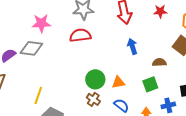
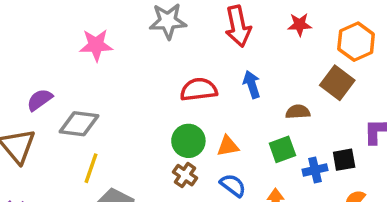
red semicircle: (80, 35) -> (199, 90), moved
gray diamond: (31, 48) -> (79, 124), moved
blue cross: (168, 105) -> (315, 170), moved

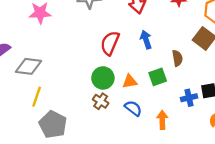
red semicircle: (199, 90) -> (110, 43), turned -60
brown semicircle: (298, 112) -> (177, 58), turned 84
green square: (282, 149) -> (158, 77), moved

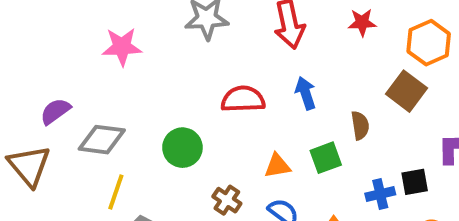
red semicircle: (110, 43) -> (243, 99), turned 65
green circle: (103, 78) -> (182, 148), moved

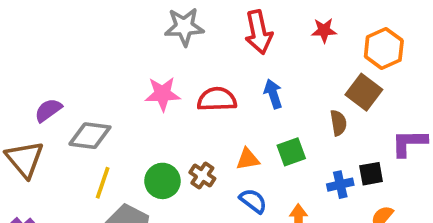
pink star: (122, 47) -> (162, 94), moved
brown semicircle: (360, 125) -> (338, 123), moved
green circle: (182, 148) -> (162, 181), moved
brown cross: (227, 200) -> (202, 175), moved

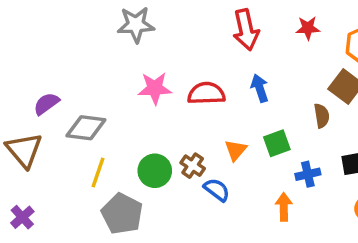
gray star: (184, 27) -> (136, 25), moved
orange triangle: (248, 159) -> (236, 150), turned -40
blue cross: (340, 185) -> (308, 174), moved
blue semicircle: (253, 201) -> (217, 190), moved

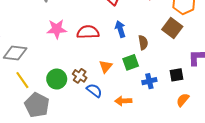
brown semicircle: (322, 116) -> (143, 43), moved
yellow line: (98, 173) -> (22, 80), turned -54
orange arrow: (284, 207) -> (123, 101), moved, turned -91

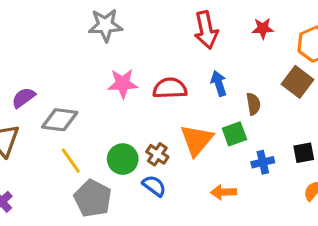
orange triangle: (106, 67) -> (197, 140), size x1.6
blue semicircle: (94, 90) -> (154, 186), moved

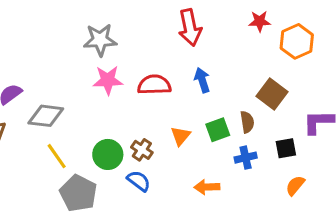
gray star: (105, 25) -> (100, 40), moved
red star: (263, 28) -> (260, 21), moved
brown square: (297, 82) -> (272, 94), moved
brown semicircle: (253, 104) -> (247, 122), moved
orange triangle: (197, 140) -> (181, 136), size x0.6

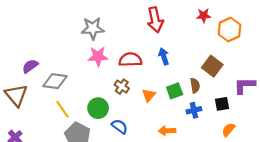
brown cross: (142, 150) -> (122, 87), moved

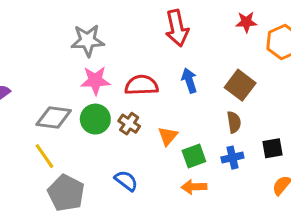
brown square: (212, 66) -> (240, 85), moved
gray diamond: (55, 81) -> (54, 118), moved
green square: (175, 91) -> (194, 156), moved
green circle: (98, 108) -> (95, 119), moved

